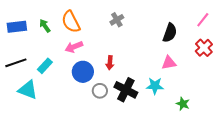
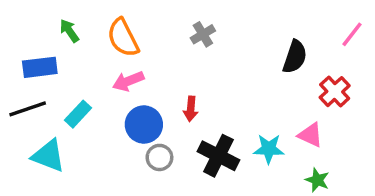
green arrow: (45, 26) -> (69, 31), moved
blue rectangle: (17, 27) -> (40, 67), moved
red cross: (204, 48) -> (335, 92), moved
pink triangle: (169, 63) -> (310, 135), moved, turned 35
gray circle: (100, 91) -> (159, 157), moved

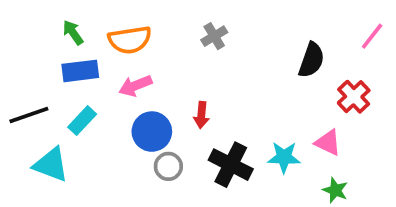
orange semicircle: (123, 38) -> (130, 40), turned -72
blue rectangle: (40, 67) -> (80, 71), moved

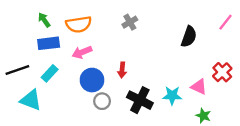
red cross: (354, 97) -> (222, 72), moved

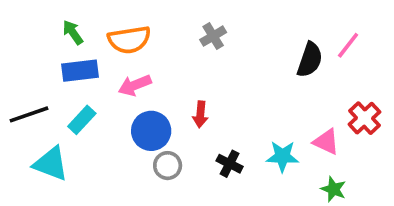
pink line: (226, 22) -> (348, 45), moved
black cross: (140, 100) -> (230, 164), size x0.6

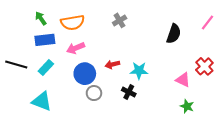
pink line: (348, 45) -> (207, 22), moved
black line: (29, 114) -> (16, 64), turned 35
red arrow: (200, 114) -> (112, 64), turned 72
cyan star: (282, 156) -> (139, 71), moved
cyan triangle: (51, 164) -> (42, 101), moved

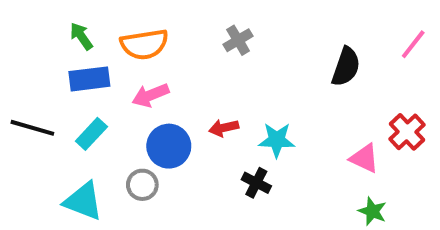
gray circle: (94, 93) -> (142, 185), moved

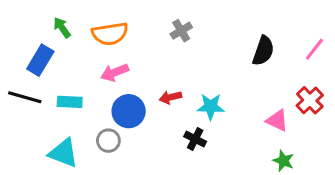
pink line: (413, 44) -> (314, 49), moved
blue rectangle: (89, 79) -> (40, 60), moved, turned -52
cyan rectangle: (91, 134) -> (70, 102), turned 50

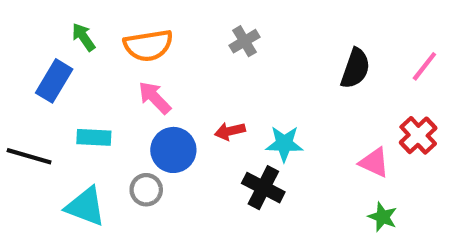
pink arrow: (115, 72) -> (155, 98), turned 68
black line: (25, 97) -> (29, 156), moved
black cross: (195, 139) -> (263, 188), size x1.4

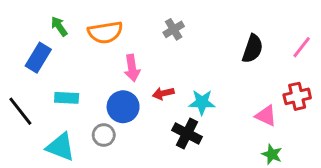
pink arrow: (155, 98) -> (132, 68), moved, turned -145
red cross: (418, 135) -> (297, 96), turned 30
black line: (29, 156) -> (20, 111), turned 36

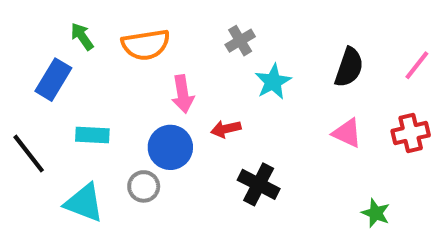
cyan star: (202, 102) -> (273, 82), moved, turned -30
pink triangle: (266, 116) -> (347, 133), moved

